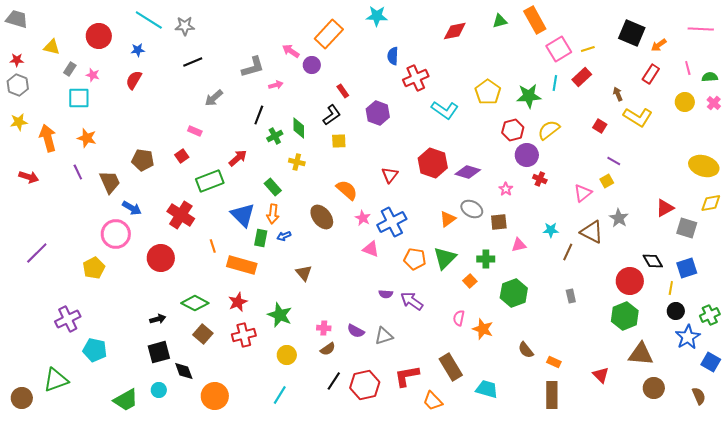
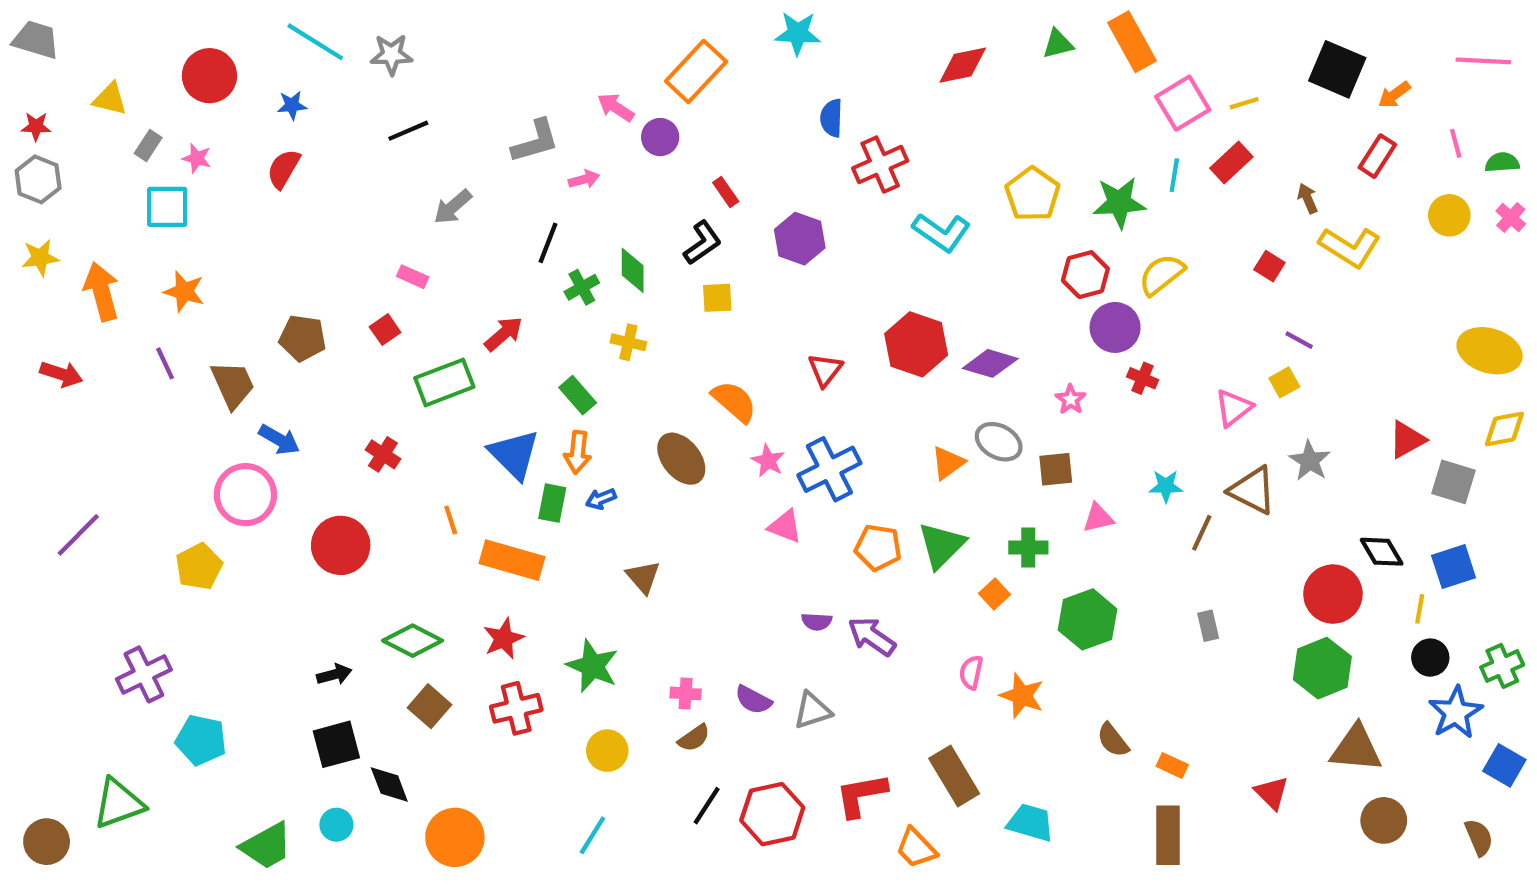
red cross: (181, 215) -> (383, 454), size x0.6

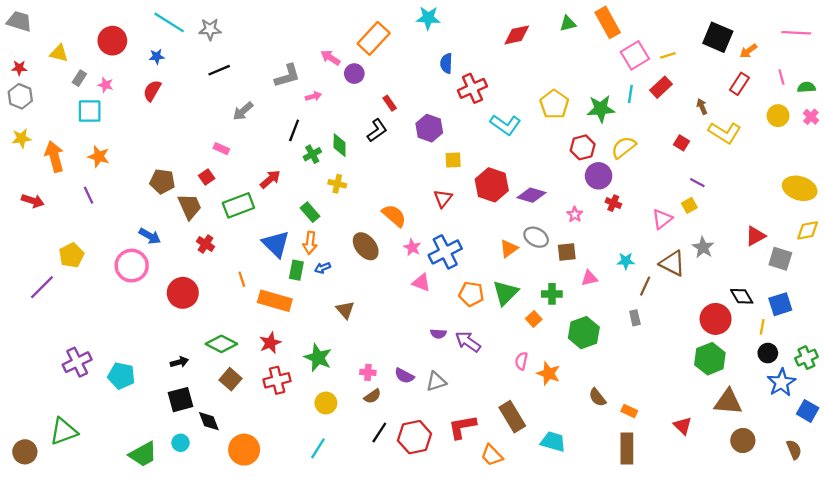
yellow square: (717, 298) -> (453, 160), moved
brown trapezoid: (233, 385) -> (190, 206), moved
yellow pentagon: (199, 567) -> (71, 255), moved
gray rectangle: (1208, 626) -> (635, 318), moved
cyan pentagon: (201, 740) -> (121, 376), moved

